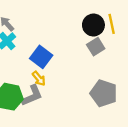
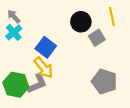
black circle: (93, 25) -> (81, 22), moved
yellow arrow: (39, 78) -> (44, 68), size x1.5

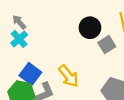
blue square: (46, 47) -> (30, 74), moved
yellow arrow: (44, 68) -> (69, 76), moved

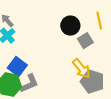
yellow arrow: (69, 76) -> (81, 69), moved

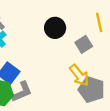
black circle: (70, 26) -> (55, 28), moved

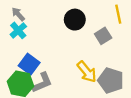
yellow arrow: (79, 75) -> (87, 72), moved

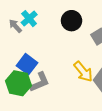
gray arrow: (18, 14) -> (15, 26), moved
cyan cross: (18, 30) -> (29, 19), moved

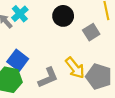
gray L-shape: (40, 82) -> (48, 78), moved

